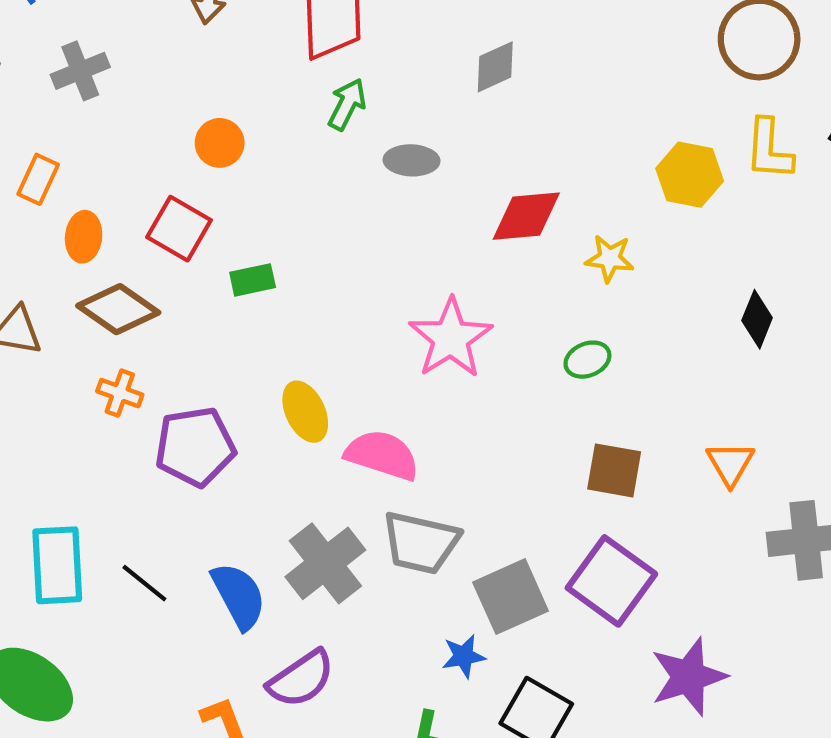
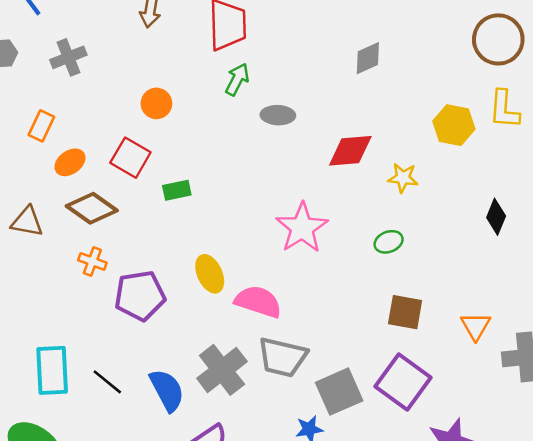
gray diamond: (495, 67) -> (368, 58), moved
orange ellipse: (84, 237) -> (70, 162), turned 48
orange triangle: (730, 464) -> (476, 326), moved

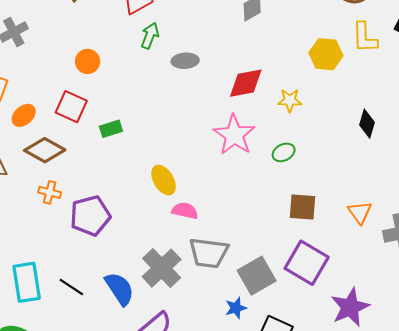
pink star: (302, 228) -> (234, 135), moved
yellow ellipse: (210, 274) -> (164, 180), moved
pink semicircle: (258, 302) -> (185, 211), size x0.7

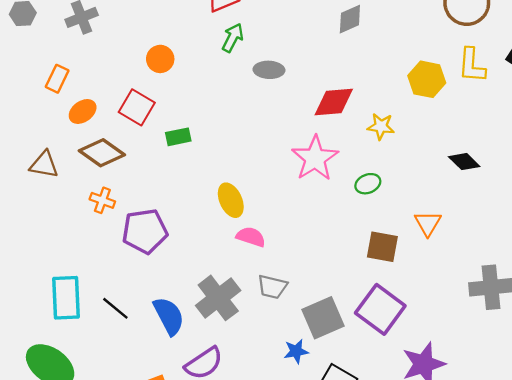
black diamond: (367, 124) -> (464, 162), turned -68
orange triangle: (360, 212) -> (428, 223), moved
gray trapezoid: (209, 253) -> (272, 287), size x0.7

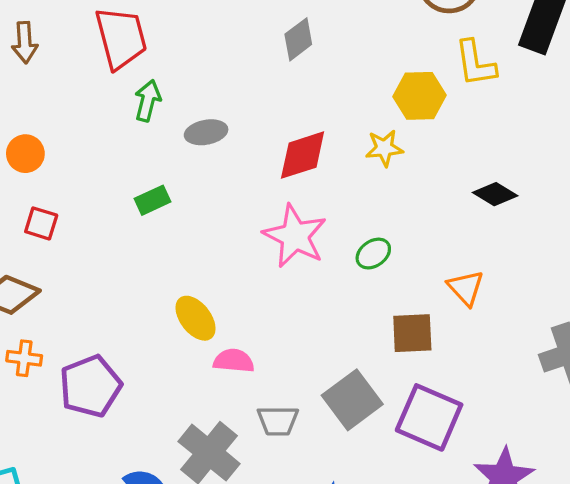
orange circle: (160, 59) -> (25, 154), moved
red square: (137, 107) -> (41, 223), size x0.7
yellow star: (381, 126) -> (384, 148), moved
green rectangle: (178, 137) -> (152, 200), moved
gray square: (323, 318) -> (352, 400), moved

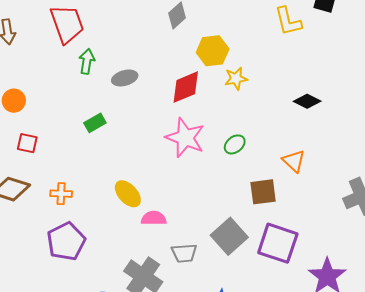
yellow hexagon: (420, 96) -> (213, 51), moved
orange cross: (24, 358) -> (61, 194), moved

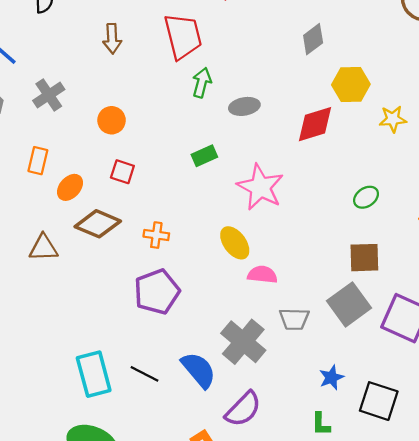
yellow star: (236, 79) -> (393, 119), moved
pink star: (185, 138) -> (260, 187), moved
brown square: (263, 192) -> (364, 258), moved

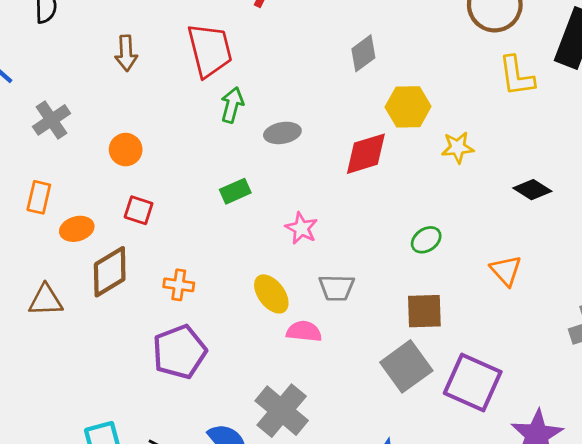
orange ellipse: (70, 187) -> (77, 229), turned 32
pink star: (260, 187) -> (301, 228), size x0.6
brown diamond: (98, 224) -> (110, 272), turned -54
gray trapezoid: (294, 319) -> (337, 288), moved

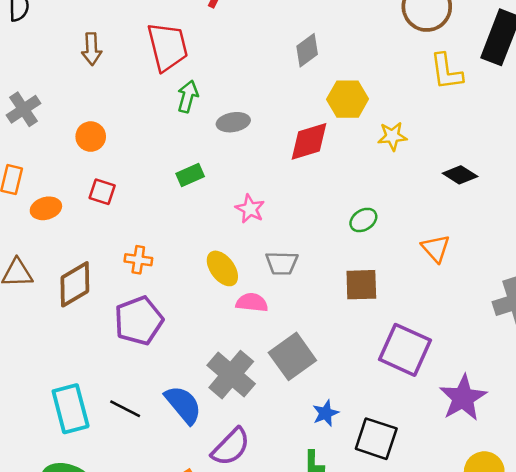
brown diamond: (110, 272) -> (75, 284), moved
gray square: (406, 366) -> (292, 356), moved

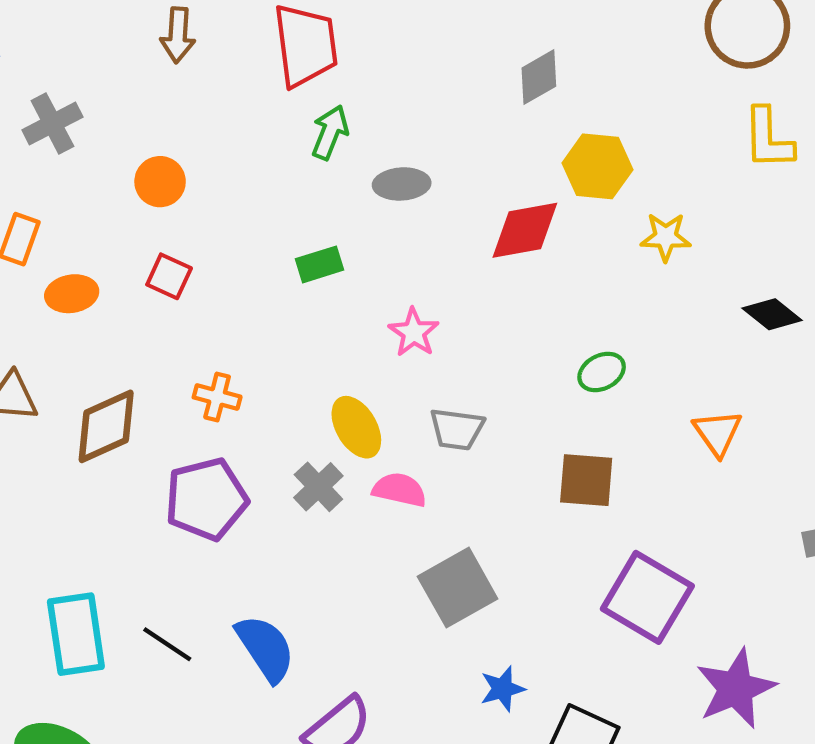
gray cross: (231, 375) -> (318, 487), moved, size x0.6

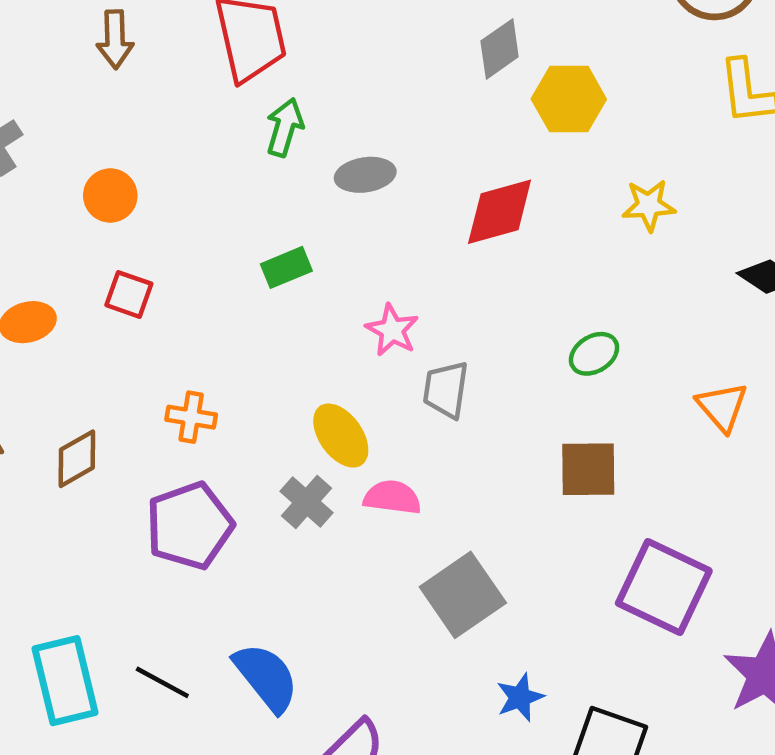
yellow hexagon: (597, 166) -> (569, 99), moved
brown diamond: (106, 426) -> (77, 459), size x0.7
gray trapezoid: (457, 429) -> (446, 390), moved, turned 96

